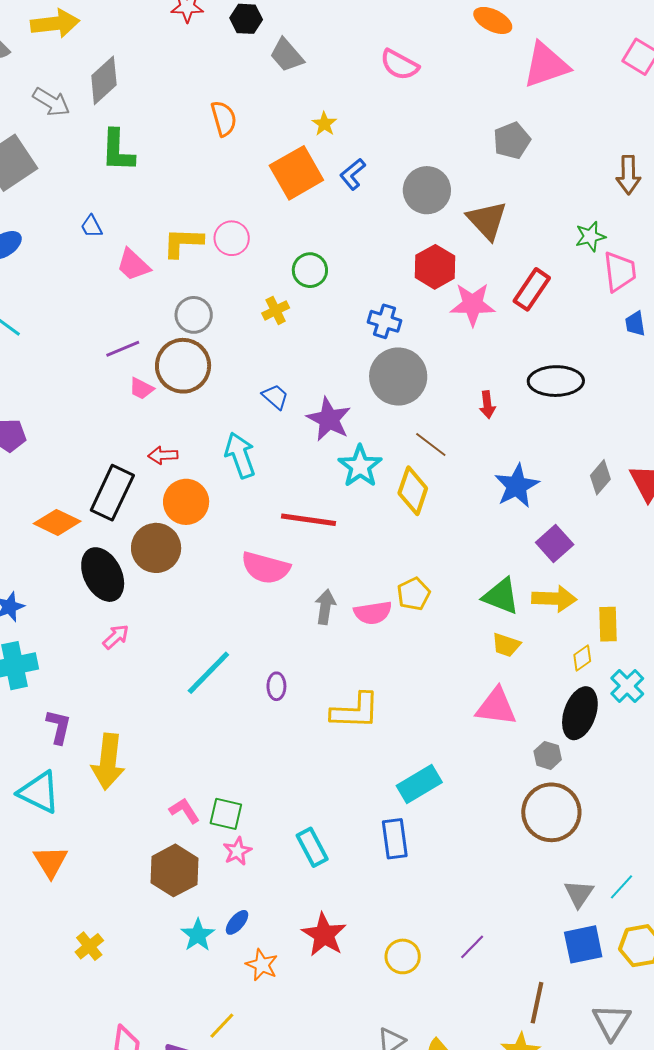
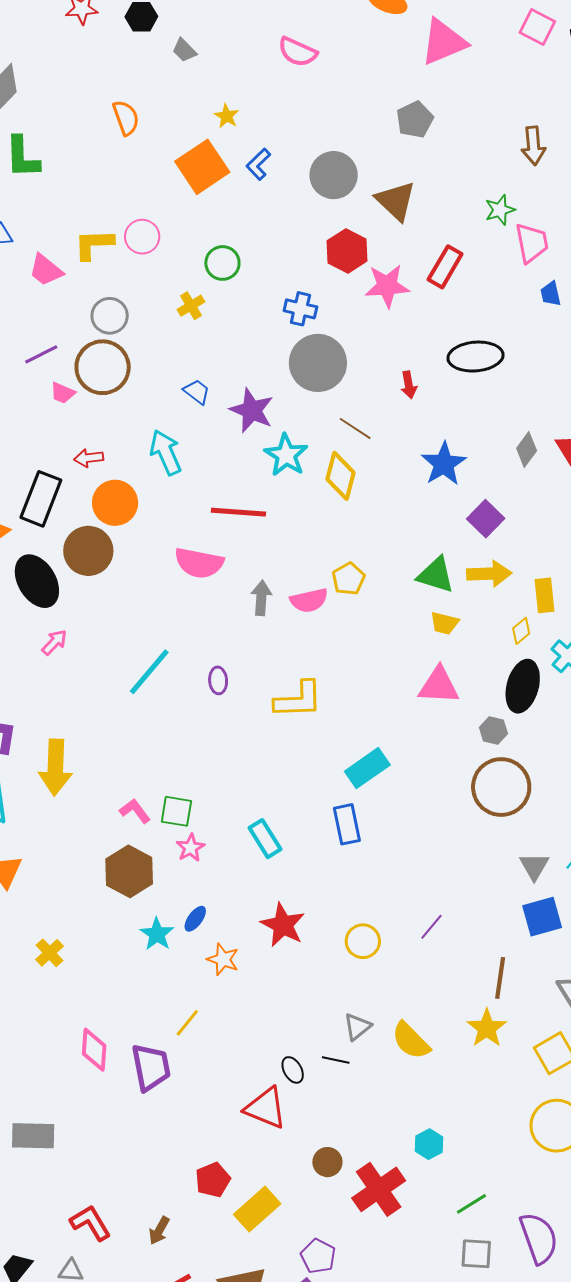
gray trapezoid: (287, 55) -> (184, 50), size x0.7

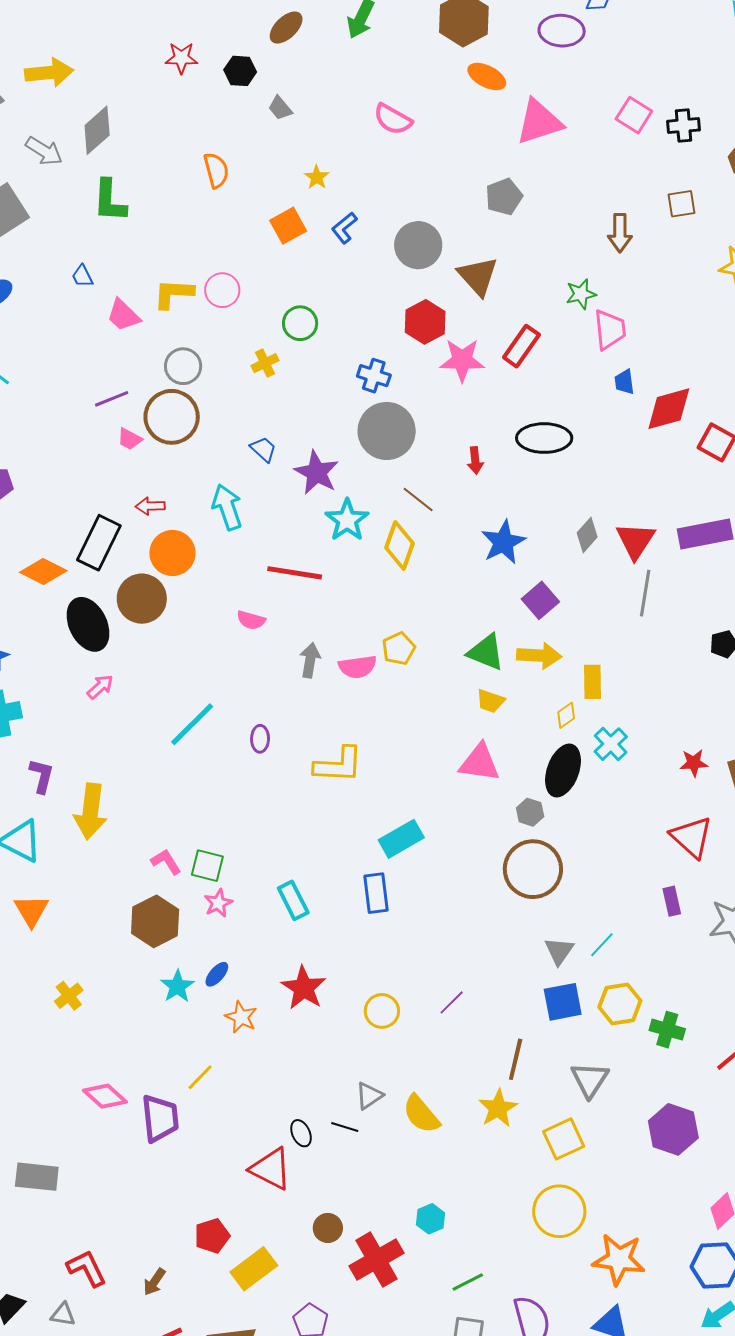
orange square: (202, 167) -> (288, 226), size x0.7
pink semicircle: (199, 563) -> (251, 620), size x0.6
pink diamond: (94, 1050) -> (105, 1096), turned -57

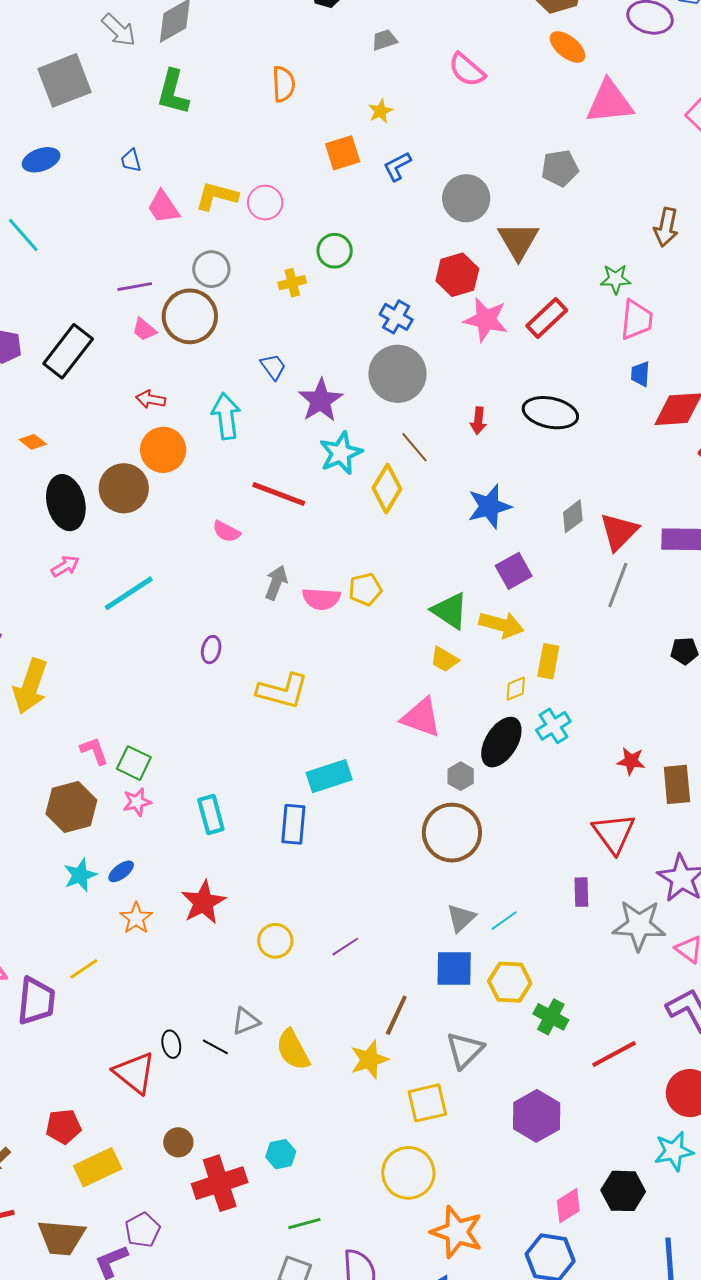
gray trapezoid: (280, 108) -> (384, 40), moved, turned 100
black rectangle: (99, 543) -> (68, 351), moved
orange diamond: (43, 572) -> (33, 442), size x0.6
cyan line: (192, 724) -> (129, 593), moved

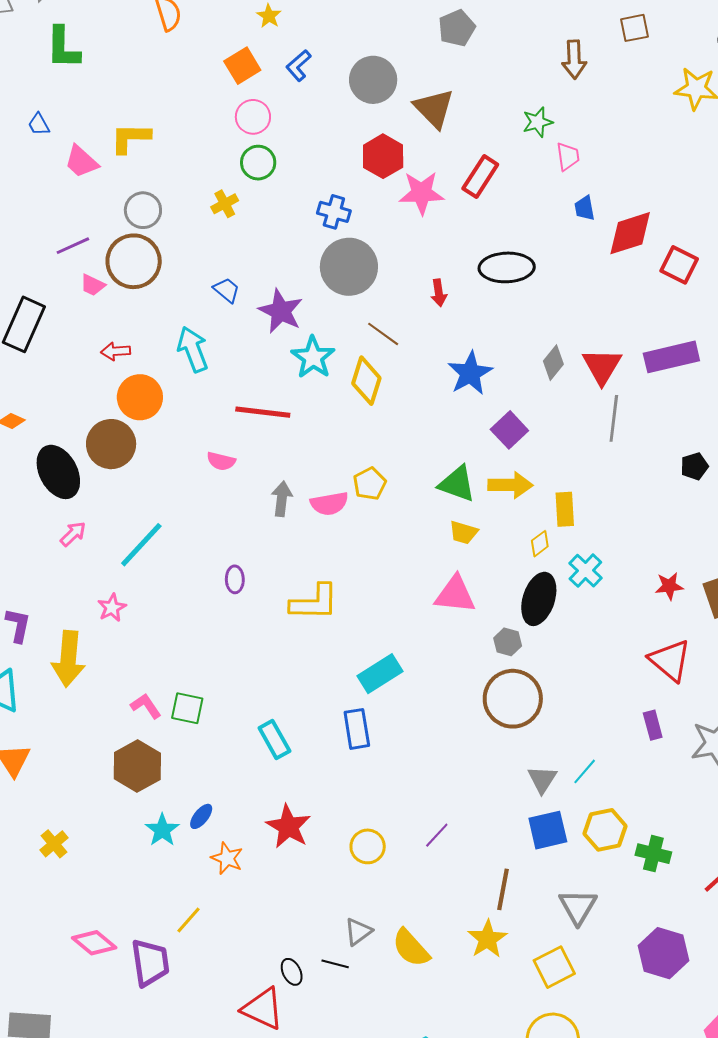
pink circle: (265, 203) -> (253, 117), moved
pink trapezoid: (637, 320) -> (568, 156), size x0.7
pink star: (137, 802) -> (112, 608), moved

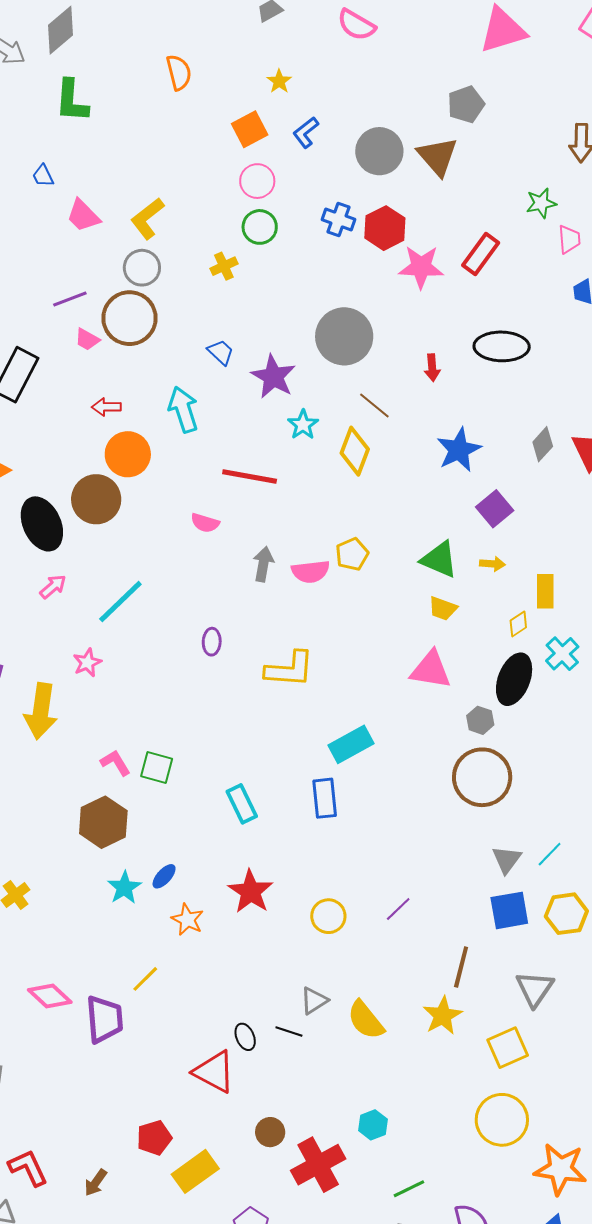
brown triangle: (434, 108) -> (438, 156), moved
yellow L-shape: (130, 138) -> (147, 219), moved, turned -42
blue cross: (334, 212) -> (339, 220), moved
cyan star: (313, 357) -> (303, 425), size x0.7
yellow arrow: (510, 485) -> (492, 564), size x0.6

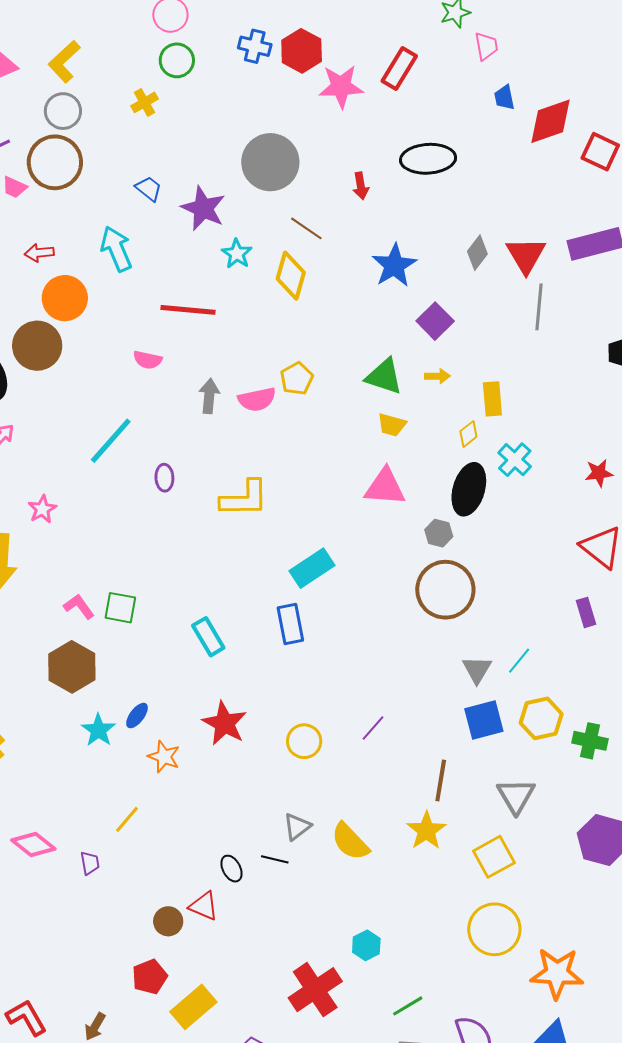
cyan line: (120, 602) -> (111, 441), moved
purple trapezoid: (105, 1019) -> (90, 863), size x0.5
red triangle: (214, 1072) -> (204, 906), size x0.7
brown circle: (270, 1132) -> (168, 921), moved

